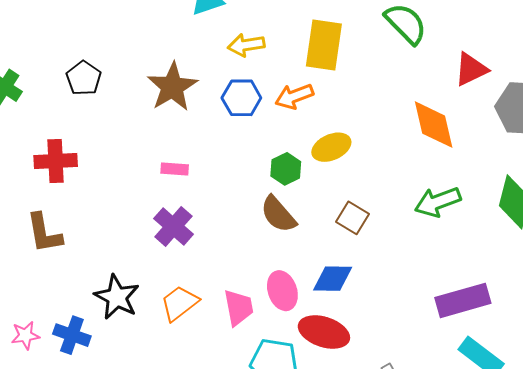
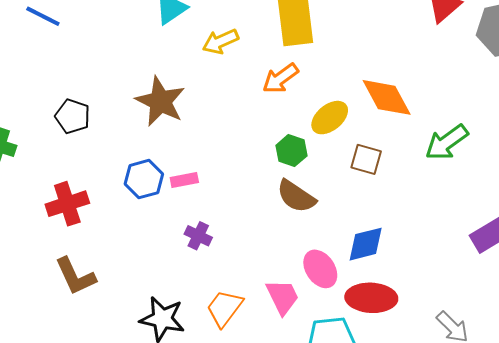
blue hexagon: (241, 98) -> (144, 179), moved
orange diamond: (434, 125) -> (387, 97), moved
brown square: (352, 218) -> (366, 159), moved
purple cross: (173, 226) -> (198, 236), size x0.7

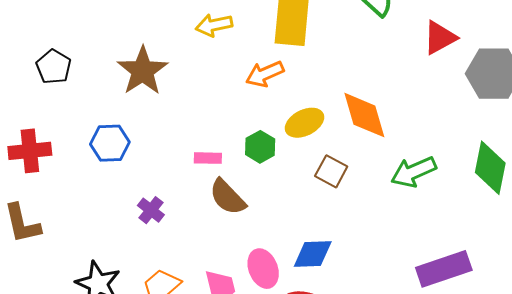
pink rectangle: (184, 180) -> (208, 158), moved
brown semicircle: (296, 196) -> (227, 197), moved

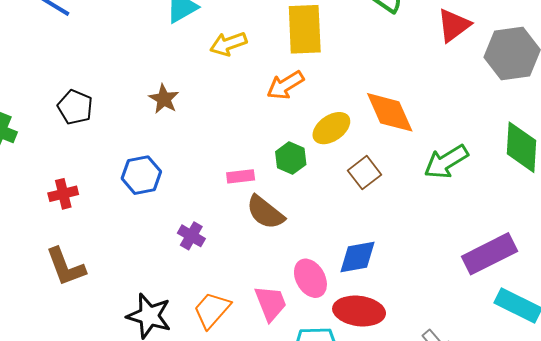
brown star: (143, 71) -> (164, 99), size x0.6
red cross: (30, 151) -> (63, 194), size x0.7
brown square: (331, 171) -> (365, 173), turned 32

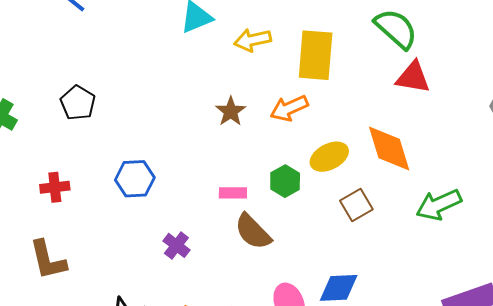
red triangle: (454, 25) -> (413, 77), moved, turned 39
yellow arrow: (228, 44) -> (253, 40), moved
brown star: (164, 99) -> (231, 111), moved

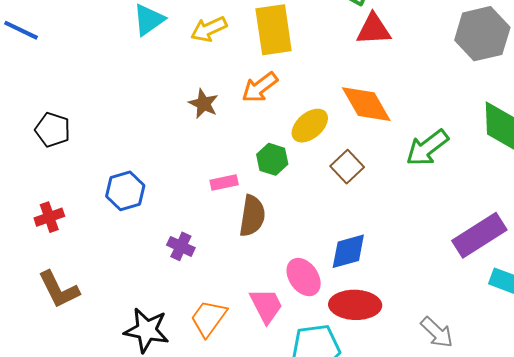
brown semicircle: (253, 232) -> (252, 216), turned -114

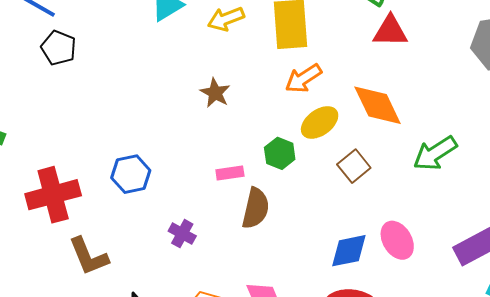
orange arrow: (260, 87) -> (303, 79), moved
black pentagon: (53, 130) -> (59, 48), moved
red cross: (49, 217) -> (53, 195), size x1.8
pink ellipse: (304, 277) -> (397, 240), moved
brown L-shape: (59, 289) -> (89, 256), moved

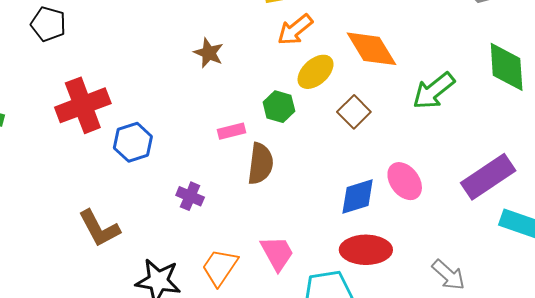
red cross: (53, 195) -> (83, 105), moved

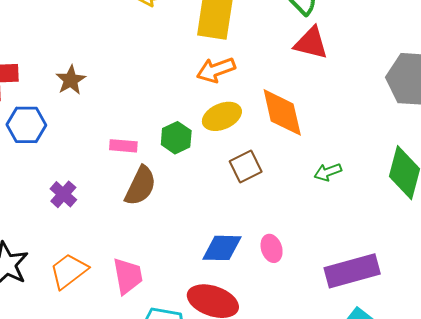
brown star: (209, 53) -> (71, 80), moved
green arrow: (434, 91) -> (328, 172), size x0.6
pink ellipse: (405, 181) -> (272, 248), size x0.7

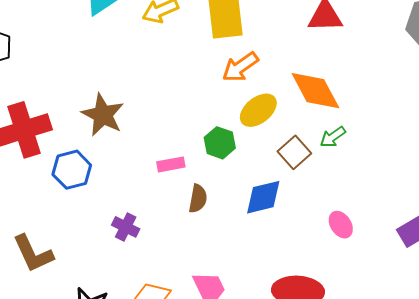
brown star: (71, 80) -> (103, 115), size x1.4
green arrow: (328, 172) -> (333, 137), moved
brown semicircle: (140, 186) -> (198, 199), size x0.7
blue diamond: (222, 248) -> (263, 197), moved

